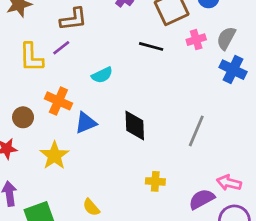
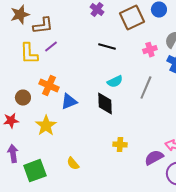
brown L-shape: (73, 19) -> (43, 26), moved
pink cross: (196, 40) -> (150, 50), moved
black line: (151, 46) -> (107, 47), moved
cyan semicircle: (102, 75) -> (115, 82), moved
gray line: (196, 131) -> (146, 88), moved

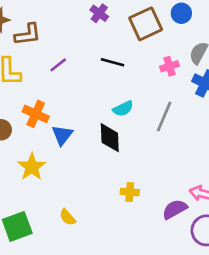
purple line: (51, 47) -> (58, 65), moved
blue triangle: (69, 102) -> (62, 135), turned -30

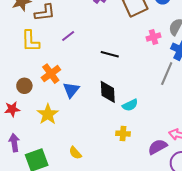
black line: (113, 62) -> (110, 54), moved
cyan semicircle: (123, 109) -> (130, 105), moved
orange cross: (36, 114) -> (51, 74), turned 30
gray line: (164, 117) -> (167, 74), moved

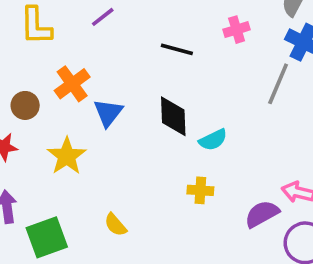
pink cross: (153, 37) -> (237, 30), moved

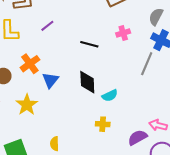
yellow semicircle: (115, 225) -> (55, 144), turned 40

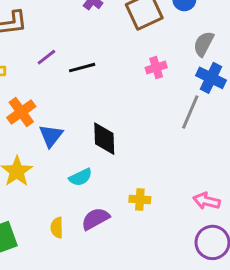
black line: (89, 44) -> (82, 68), moved, turned -30
cyan semicircle: (110, 95) -> (81, 177), moved
yellow cross: (103, 124) -> (140, 199), moved
purple semicircle: (137, 137) -> (95, 219), moved

